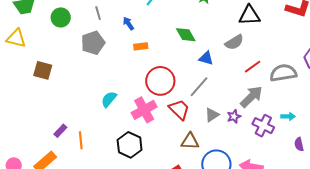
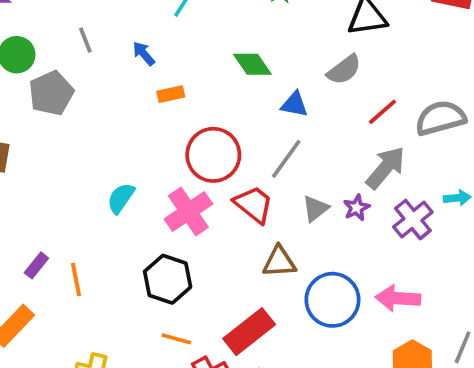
gray pentagon: (93, 43) -> (51, 93), moved
purple cross: (263, 126) -> (413, 219), turned 30

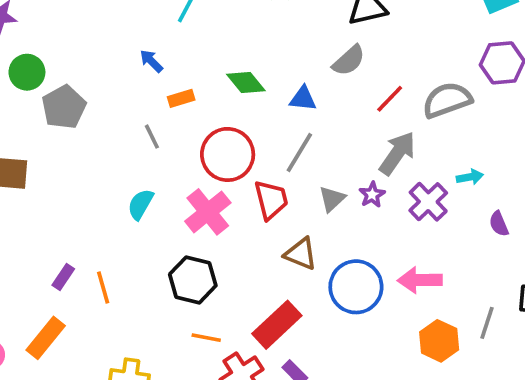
gray line: (85, 40) -> (152, 137), moved
green diamond: (252, 64) -> (246, 82), moved
red trapezoid: (254, 204) -> (271, 200), turned 42
brown triangle: (279, 262) -> (301, 254), turned 30

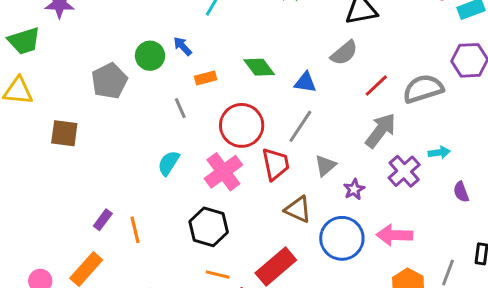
green circle: (27, 72) -> (150, 56), moved
purple star: (372, 195) -> (354, 189), moved

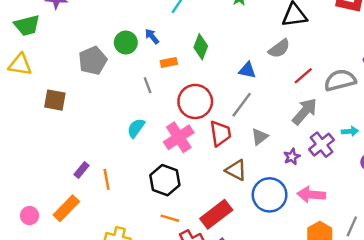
green diamond: (259, 67) -> (201, 47), moved, turned 55
purple star: (354, 189) -> (292, 157), moved

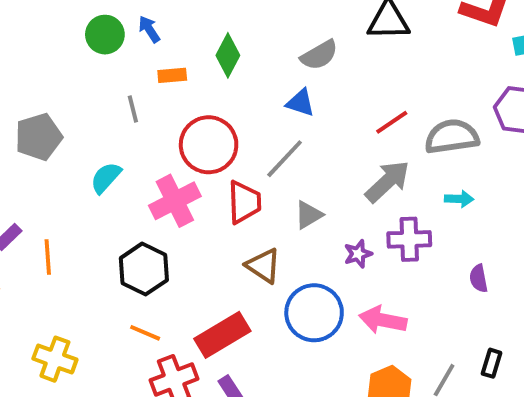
gray semicircle: (279, 49) -> (319, 55), moved
gray pentagon: (93, 61) -> (39, 137), moved
cyan arrow: (350, 131) -> (459, 199), moved
purple cross: (322, 145) -> (409, 239), turned 30

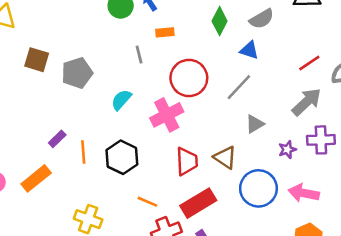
green diamond: (228, 55) -> (220, 21), moved
red trapezoid: (244, 202) -> (187, 161), moved
black hexagon: (144, 269) -> (122, 157), moved

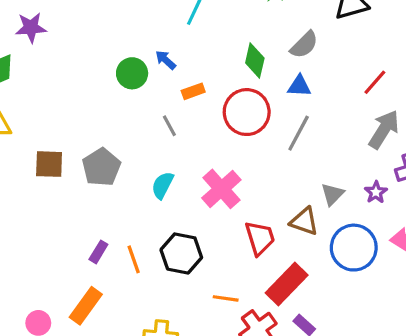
red circle: (189, 78) -> (247, 112), moved
gray triangle: (255, 124) -> (332, 194), moved

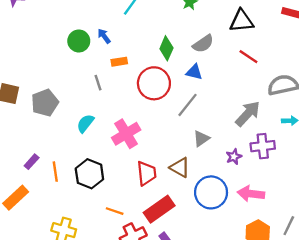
red line: (375, 82) -> (248, 57), moved, turned 72
gray triangle: (332, 194) -> (201, 138), moved

